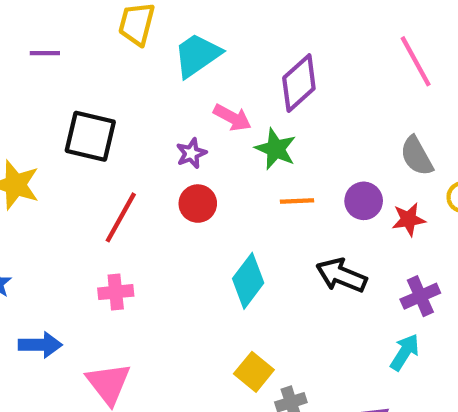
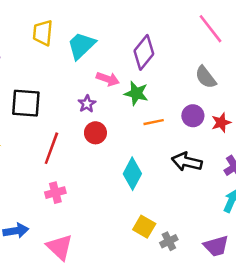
gray semicircle: (417, 156) -> (206, 77), moved

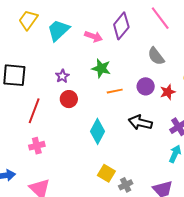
yellow trapezoid: (43, 33) -> (28, 20), turned 30
purple diamond: (144, 52) -> (121, 26), moved
pink arrow: (108, 79) -> (94, 36), moved

